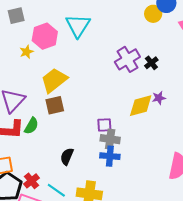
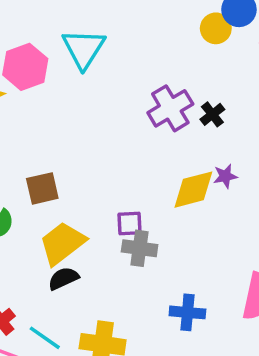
yellow trapezoid: (54, 80) -> (62, 243), moved
black semicircle: (67, 156) -> (63, 278), turned 42
blue cross: (110, 156) -> (187, 312), moved

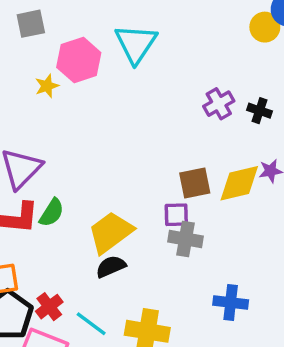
purple cross: (170, 108) -> (219, 104), size x0.7
black cross: (212, 114) -> (259, 111), turned -35
brown square: (42, 188) -> (195, 183), moved

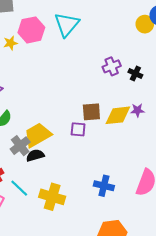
gray cross: (185, 239) -> (20, 146), moved, turned 36

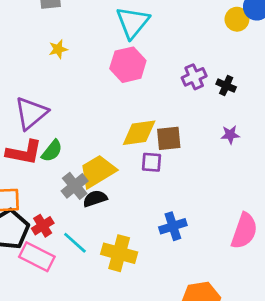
pink hexagon: (31, 30) -> (128, 65), moved
yellow diamond: (118, 115) -> (139, 133), moved
blue cross: (104, 186) -> (173, 226), moved, turned -30

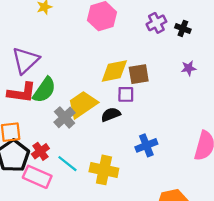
green semicircle: (52, 151) -> (44, 90), size x1.4
black semicircle: (95, 199) -> (111, 114), moved

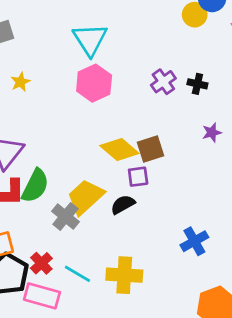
yellow diamond: (114, 71) -> (119, 149), turned 60
blue cross: (146, 145) -> (194, 241), moved

